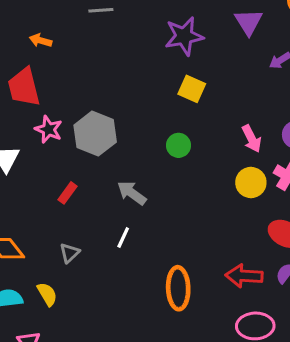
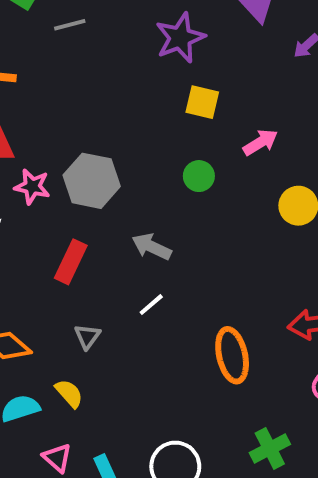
pink arrow: (252, 139) -> (260, 142), moved, turned -84
red rectangle: (67, 193) -> (71, 262), size x1.5
white line: (123, 238) -> (151, 305), turned 35

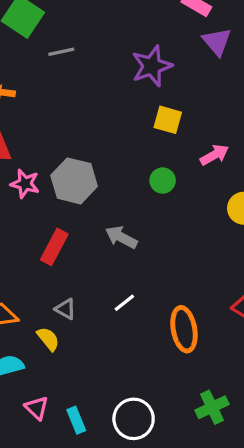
white line: (151, 305) -> (124, 303), moved
gray triangle: (87, 336) -> (66, 309), turned -40
yellow semicircle: (69, 393) -> (48, 339), moved

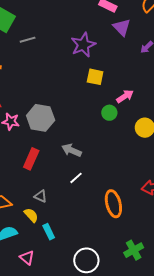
green circle: (163, 181) -> (109, 113), moved
white line: (124, 303) -> (76, 178), moved
cyan rectangle: (76, 420) -> (49, 232), moved

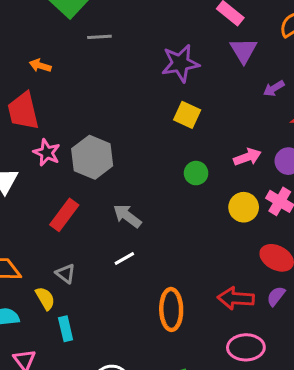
pink arrow: (125, 96) -> (247, 157), moved

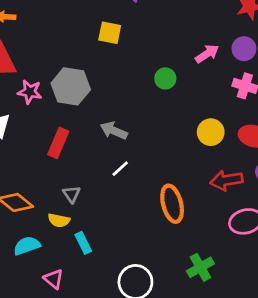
yellow square: (187, 115) -> (110, 33), moved
yellow circle: (244, 207) -> (211, 132), moved
gray triangle: (65, 273) -> (72, 194), turned 30
yellow semicircle: (45, 298) -> (59, 220), turned 145

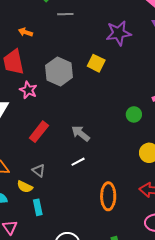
green circle: (165, 78) -> (134, 114), moved
gray hexagon: (71, 86) -> (59, 71), moved
gray triangle: (72, 194) -> (39, 171), turned -32

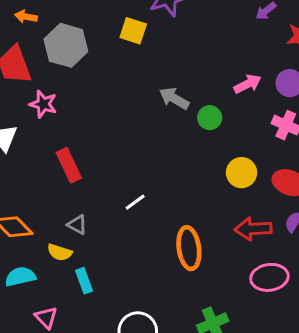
yellow square: (96, 63) -> (133, 31), moved
gray hexagon: (59, 71) -> (66, 45), moved
red rectangle: (39, 132) -> (69, 165), turned -55
gray arrow: (81, 133) -> (174, 98), moved

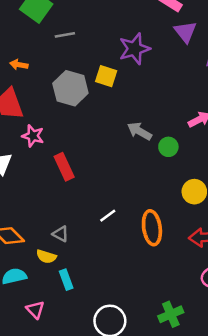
gray hexagon: (66, 45) -> (70, 88), moved
red rectangle: (69, 165) -> (64, 167), moved
orange ellipse: (189, 248) -> (152, 228), moved

